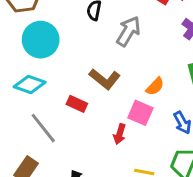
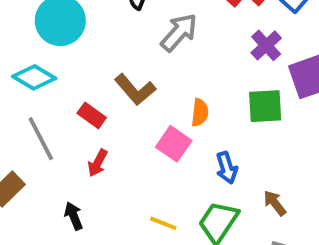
orange semicircle: (155, 86) -> (200, 113), turned -48
red arrow: (120, 134) -> (98, 163), moved

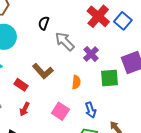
gray arrow: (179, 32) -> (65, 41), turned -85
purple cross: (266, 45) -> (91, 54), moved
pink square: (174, 144) -> (60, 111), moved

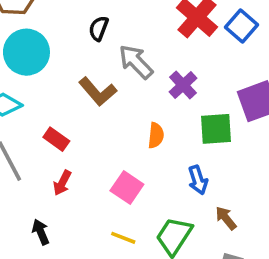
brown L-shape: (43, 71) -> (98, 92), moved
blue arrow: (91, 110) -> (198, 180), moved

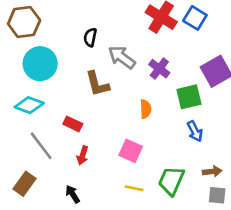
brown L-shape: (98, 92) -> (97, 84), turned 36
blue arrow: (198, 180) -> (195, 131), moved
brown arrow: (226, 218) -> (212, 171), moved, turned 132

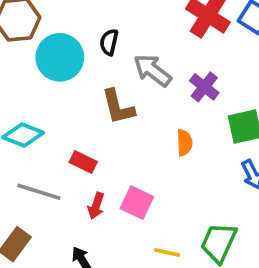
cyan circle: (40, 64) -> (60, 57), moved
gray line: (41, 146) -> (39, 192), turned -36
pink square: (131, 151) -> (137, 203), moved

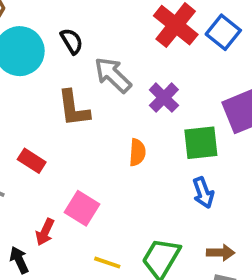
black semicircle: (109, 42) -> (72, 41), turned 130
red arrow: (96, 206) -> (45, 232), moved

